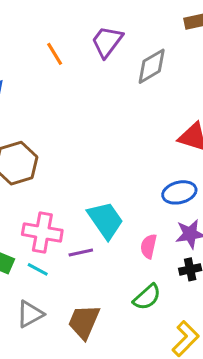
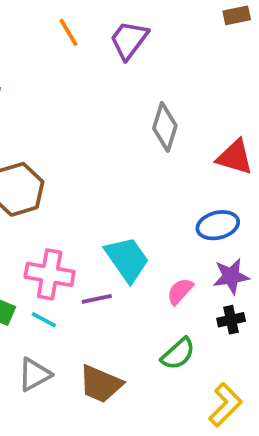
orange line: (55, 54) -> (68, 32), moved
gray diamond: (152, 66) -> (165, 127), moved, turned -42
pink semicircle: (149, 246) -> (180, 291), turned 30
brown trapezoid: (84, 322) -> (101, 384), turned -90

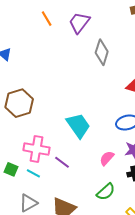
gray diamond: (165, 127) -> (102, 52), moved
cyan trapezoid: (127, 259) -> (78, 126), moved
purple line: (97, 299) -> (62, 162), turned 49

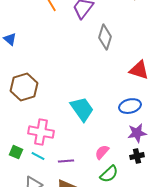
pink semicircle: (107, 158) -> (102, 152), moved
purple line: (62, 162) -> (66, 161), moved, turned -42

